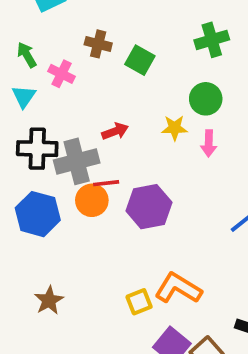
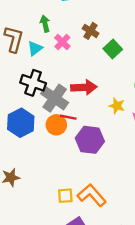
yellow star: (175, 128) -> (117, 106), moved
red arrow: (115, 131) -> (84, 87), size x1.5
gray cross: (77, 161) -> (55, 98), turned 32

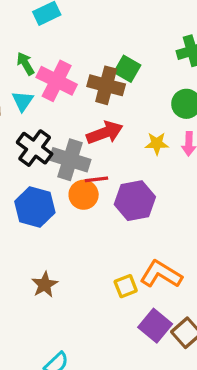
brown cross: (90, 31) -> (106, 85), moved, size x1.5
pink cross: (62, 42) -> (57, 81), size x1.6
black cross: (33, 83) -> (35, 148), turned 35

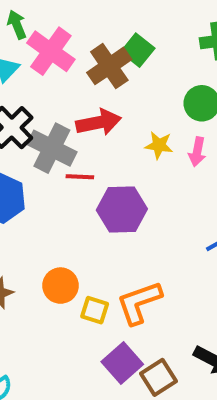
brown cross: (106, 85) -> (109, 66), turned 32
orange circle: (84, 195) -> (61, 286), moved
orange L-shape: (161, 274) -> (139, 303), turned -60
yellow square: (126, 286) -> (95, 310), turned 30

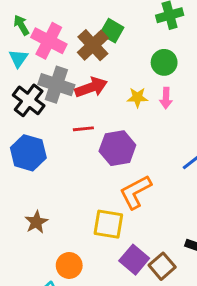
gray cross: (52, 148) -> (56, 85), moved
orange circle: (61, 286) -> (69, 265), moved
orange L-shape: (139, 303) -> (135, 192), moved
yellow square: (95, 310) -> (108, 224), size x1.5

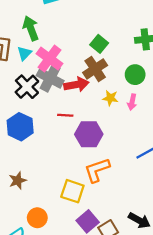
green arrow: (21, 25) -> (31, 28), size x1.5
pink cross: (49, 41) -> (49, 59), moved
brown cross: (93, 45) -> (95, 69), moved

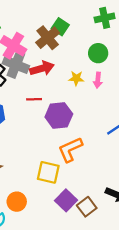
brown cross: (95, 69) -> (48, 38), moved

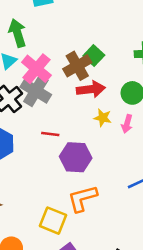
red arrow: (42, 68) -> (91, 89), moved

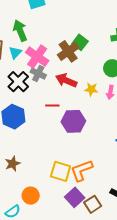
red arrow: (91, 89) -> (66, 80), moved, turned -145
gray cross: (36, 91) -> (38, 74), size x0.7
orange L-shape: (82, 198) -> (82, 170), moved

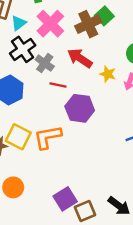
cyan triangle: (15, 53) -> (19, 23), moved
gray cross: (38, 74) -> (45, 63), moved
orange L-shape: (82, 170) -> (48, 137), moved
yellow square: (61, 171) -> (18, 137), moved

